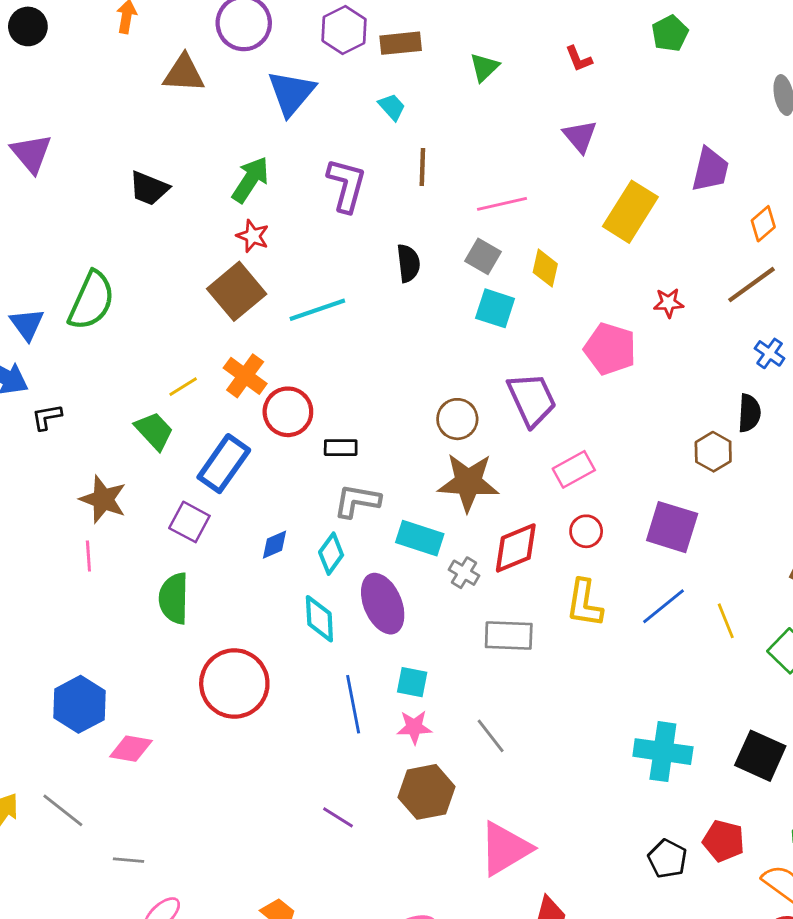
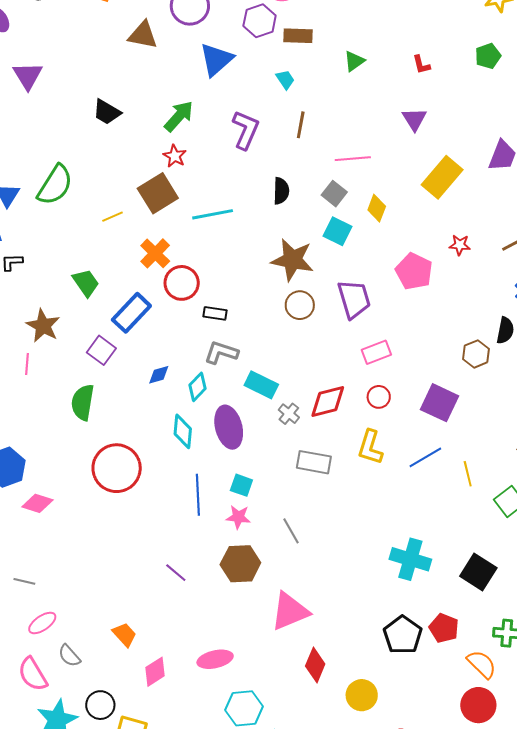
yellow line: (183, 387) -> (112, 217), moved
brown star: (468, 482) -> (292, 260), moved
black pentagon: (667, 859) -> (403, 635), size x1.4

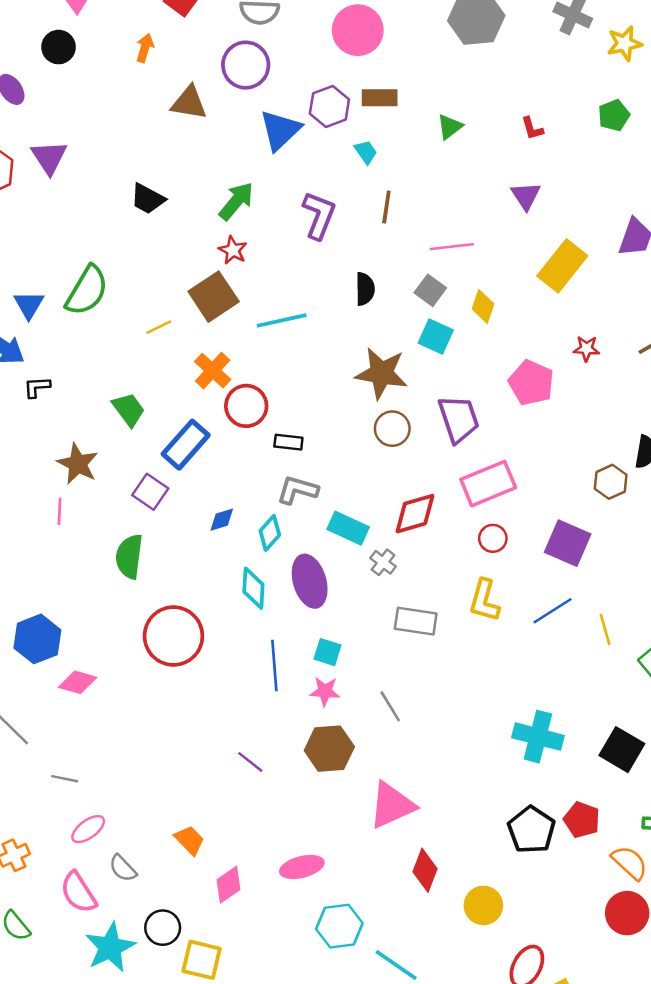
purple hexagon: (260, 21) -> (329, 106), moved
pink rectangle: (376, 352) -> (488, 484), size x1.5
red diamond: (328, 401) -> (415, 514), moved

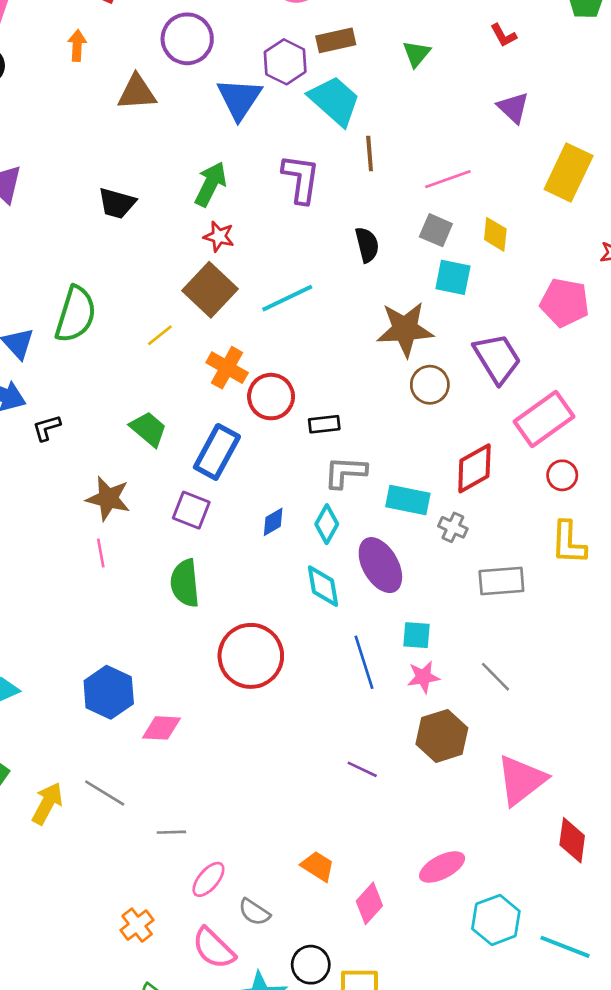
cyan trapezoid: (366, 152) -> (334, 101), size x2.0

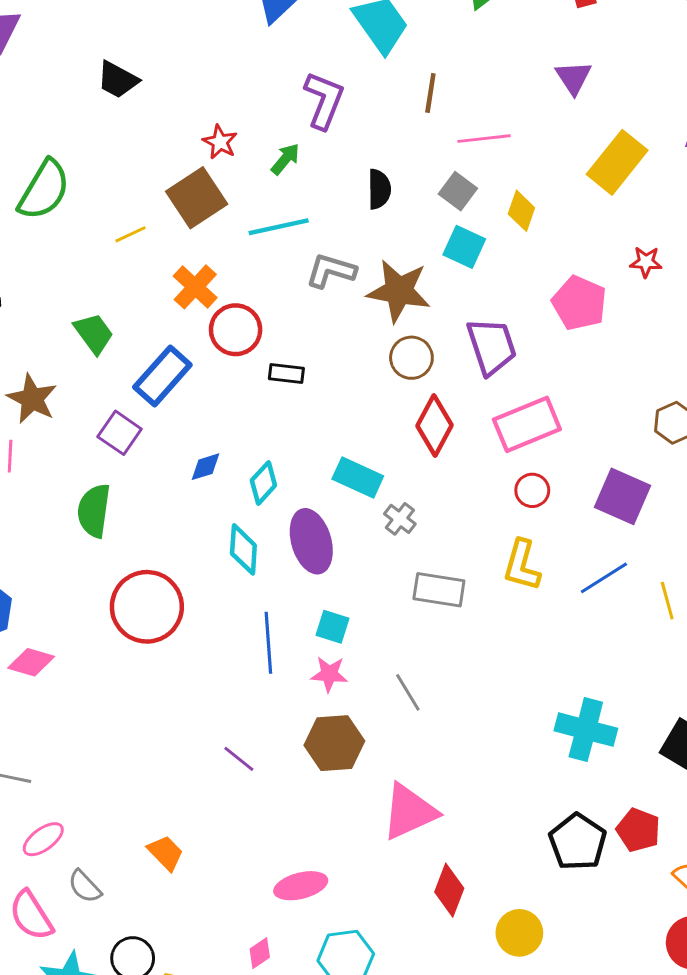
brown line: (370, 154) -> (430, 93), moved
green arrow: (211, 184) -> (285, 159), moved, size x0.7
red diamond: (474, 468) -> (434, 426), moved, turned -46
gray L-shape: (345, 472) -> (331, 271), moved
pink diamond: (369, 903) -> (260, 953), moved, size x0.7

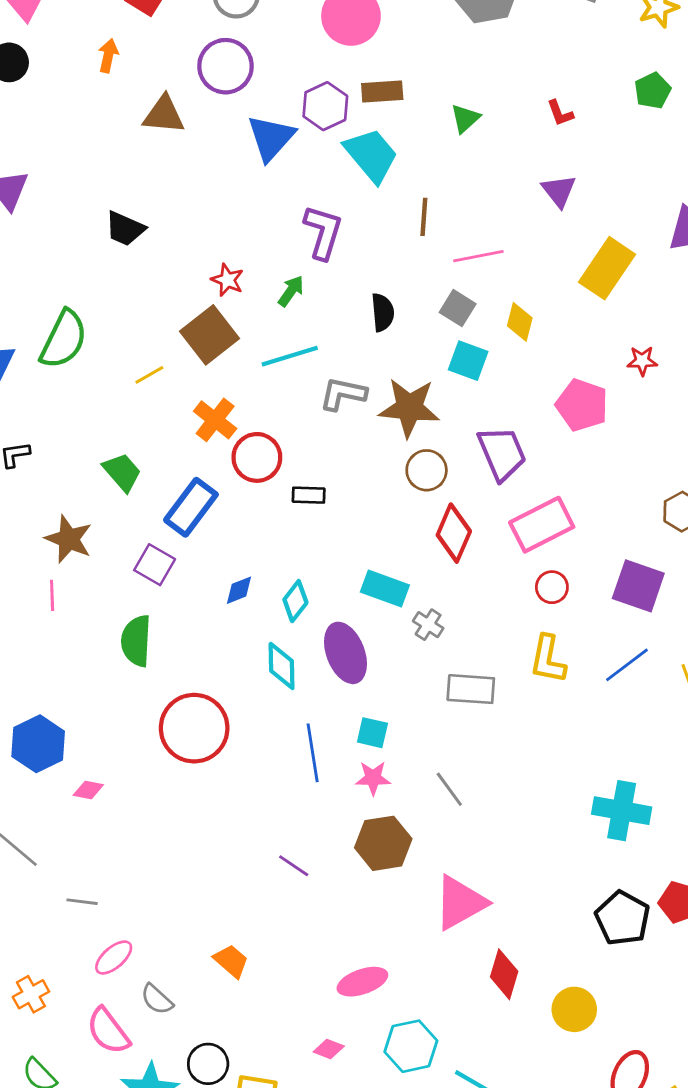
pink diamond: (31, 662) -> (88, 790), size x0.7
pink diamond: (260, 953) -> (329, 1049), turned 60

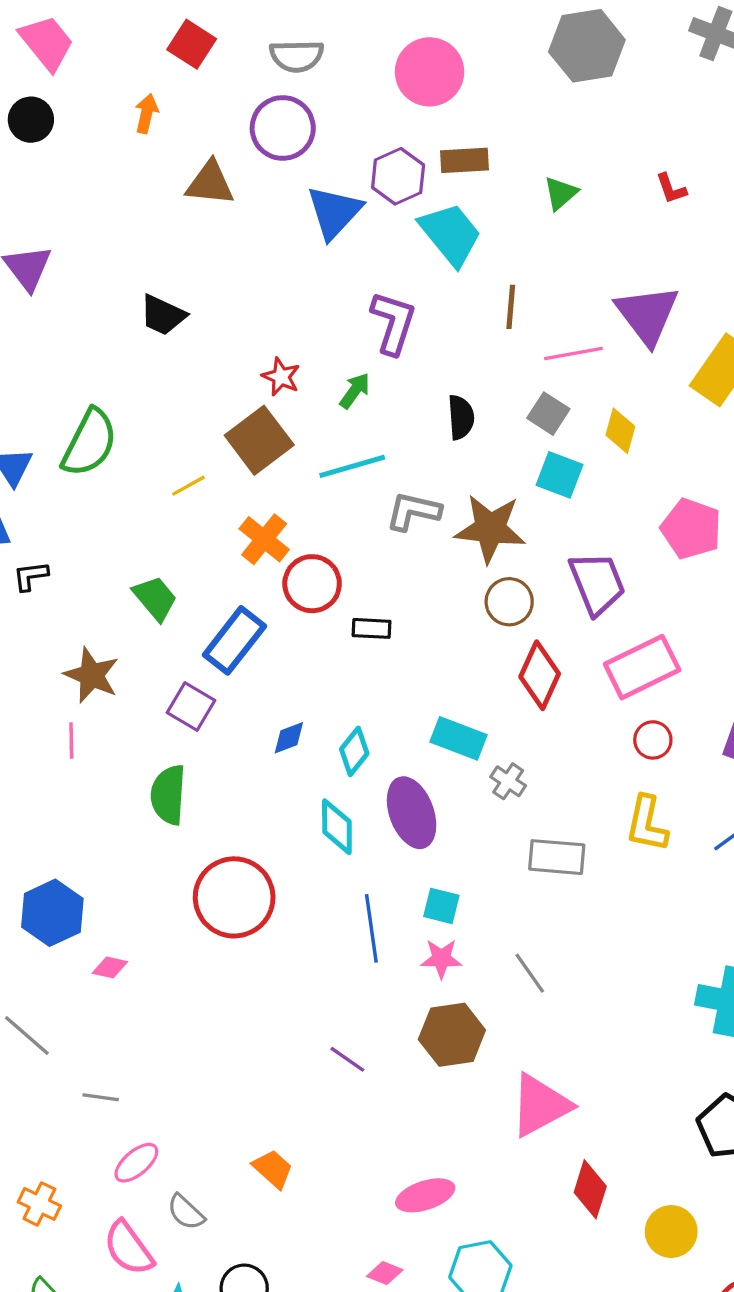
purple triangle: (559, 191) -> (647, 315), moved, size x1.6
orange cross: (31, 994) -> (39, 1204), turned -36

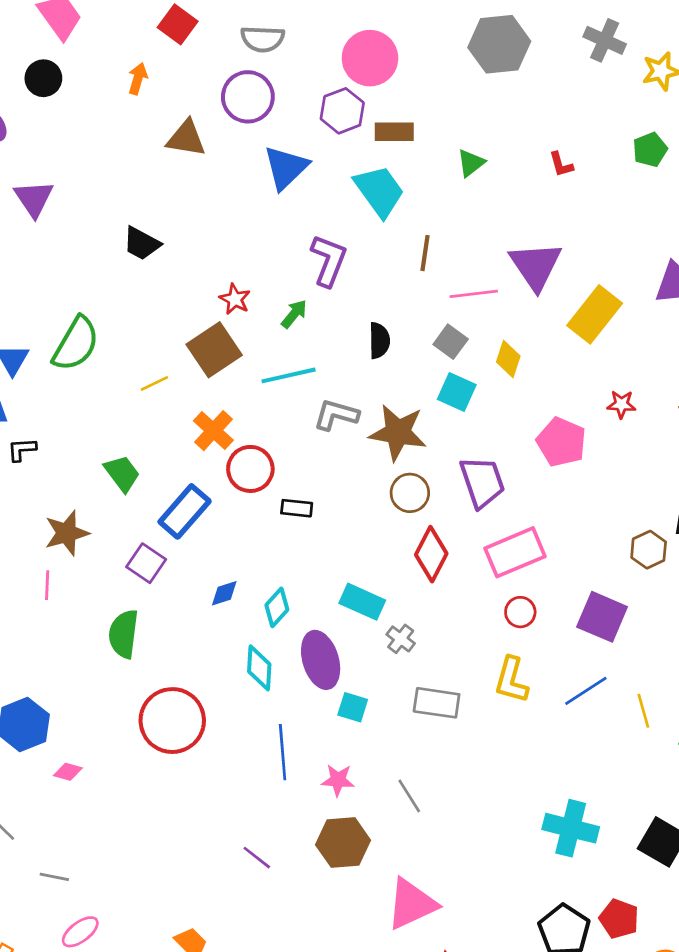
purple hexagon: (398, 176) -> (342, 111), moved
brown star: (92, 675) -> (67, 533), turned 30
cyan square: (441, 906) -> (353, 707), moved

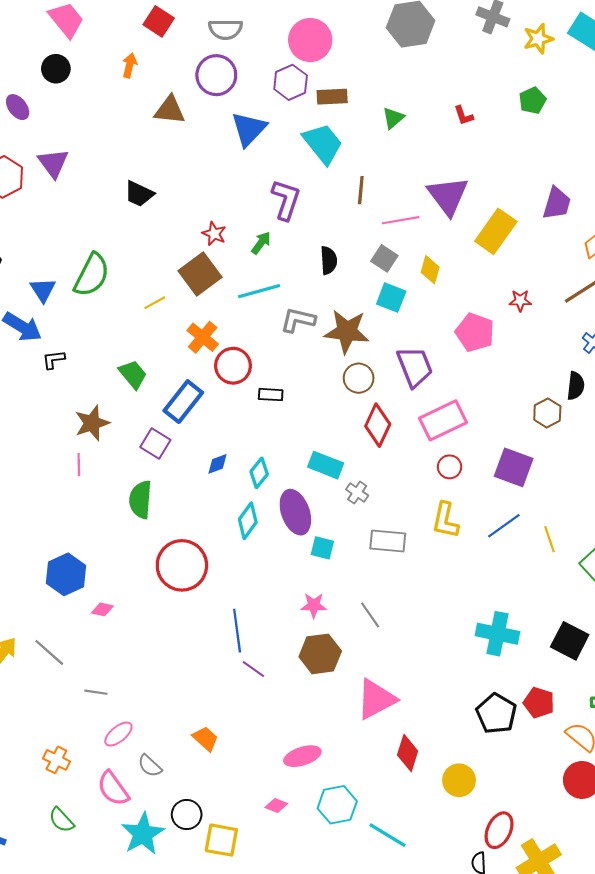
cyan diamond: (259, 668) -> (248, 521), turned 36
blue line: (283, 752) -> (237, 631), moved

